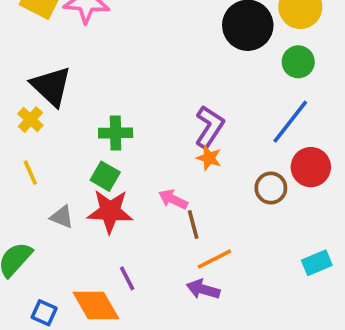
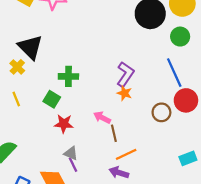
blue line: (290, 122) -> (174, 73), turned -64
green square: (105, 176) -> (52, 99), moved
red star: (110, 211) -> (64, 124), size x0.7
gray triangle: (62, 217) -> (71, 153), moved

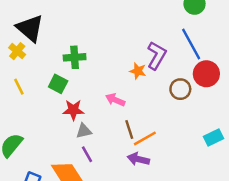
purple L-shape: (125, 74) -> (157, 55), moved
brown line: (114, 133) -> (129, 130), moved
gray triangle: (71, 153) -> (84, 131), moved, turned -32

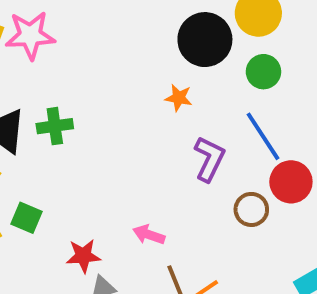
green cross: (75, 57) -> (55, 126), moved
orange star: (138, 71) -> (179, 98), moved
green square: (58, 84) -> (26, 218), moved

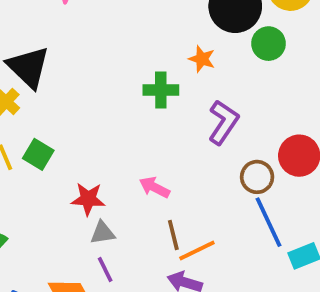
green circle: (263, 72) -> (268, 44), moved
green cross: (55, 126) -> (161, 90), moved
blue line: (263, 136) -> (269, 222), moved

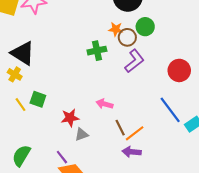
green circle: (268, 44) -> (145, 27), moved
purple L-shape: (223, 122) -> (134, 61), turned 30
brown circle: (257, 177) -> (127, 37), moved
purple line: (105, 270) -> (62, 157), moved

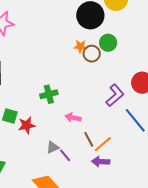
green cross: (97, 51) -> (49, 94), moved
purple L-shape: (134, 61) -> (115, 95), moved
red star: (70, 118) -> (27, 125), moved
purple line: (62, 157) -> (65, 155), moved

